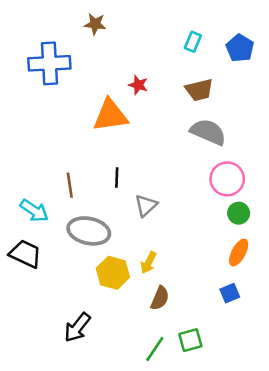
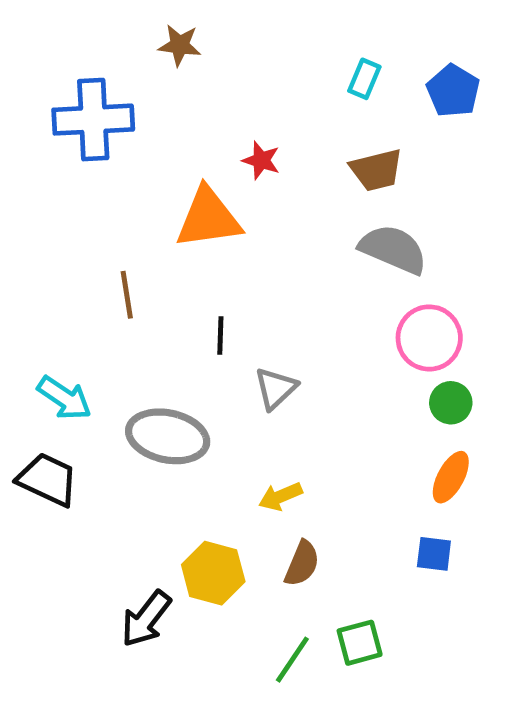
brown line: (70, 185) -> (127, 295), moved
yellow arrow: (148, 263) -> (280, 496), turned 40
yellow hexagon: (113, 273) -> (213, 573), moved
blue square: (230, 293) -> (434, 554), turned 30

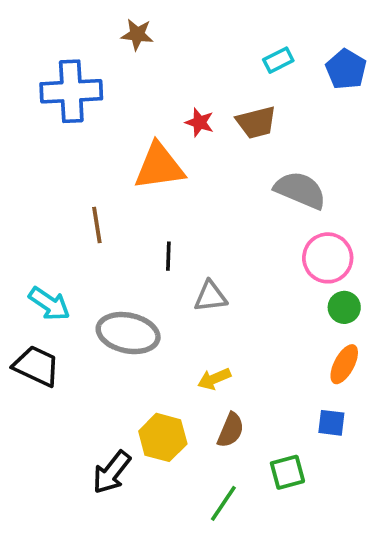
cyan rectangle: (364, 79) -> (278, 60), turned 40
brown trapezoid: (376, 170) -> (256, 122), moved
gray triangle: (276, 388) -> (210, 296), turned 36
green square: (360, 643) -> (287, 472), moved

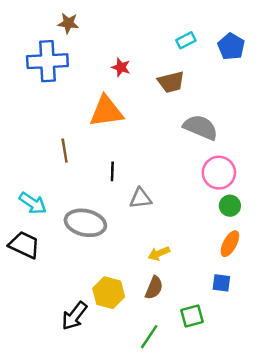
brown star: (137, 34) -> (68, 23), moved
red star: (199, 122) -> (121, 67), moved
yellow arrow: (214, 379) -> (159, 253), moved

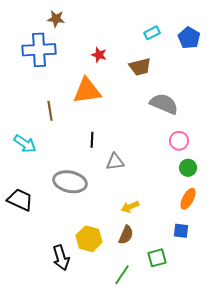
brown line: (65, 151) -> (50, 111), moved
pink circle: (219, 173) -> (179, 141), size x0.7
cyan arrow: (33, 203) -> (25, 144), moved
black arrow: (74, 316) -> (61, 258), turned -55

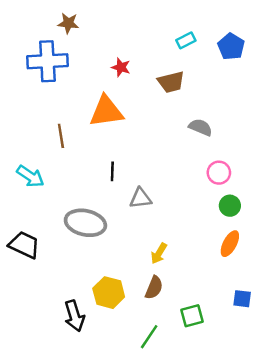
gray semicircle: (164, 104) -> (201, 127), size x0.7
yellow arrow: (130, 207) -> (159, 253), turned -36
blue square: (181, 231) -> (242, 299), moved

